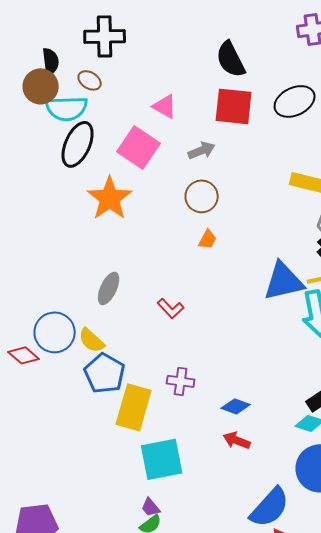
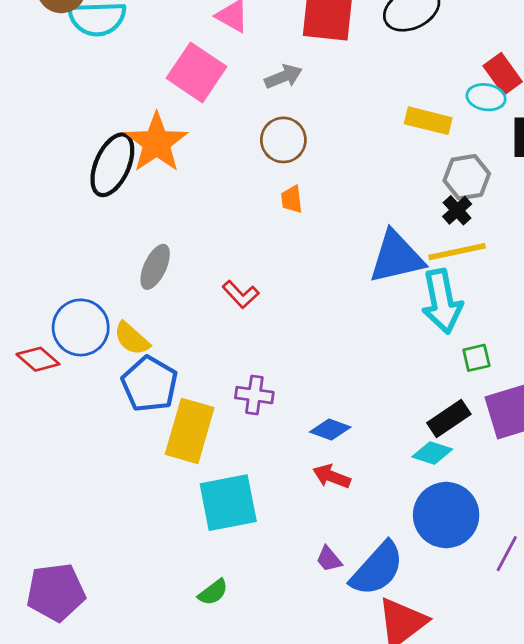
black ellipse: (78, 144) -> (112, 165), moved
orange trapezoid: (208, 239) -> (292, 199), turned 145
purple trapezoid: (151, 507) -> (329, 559), moved

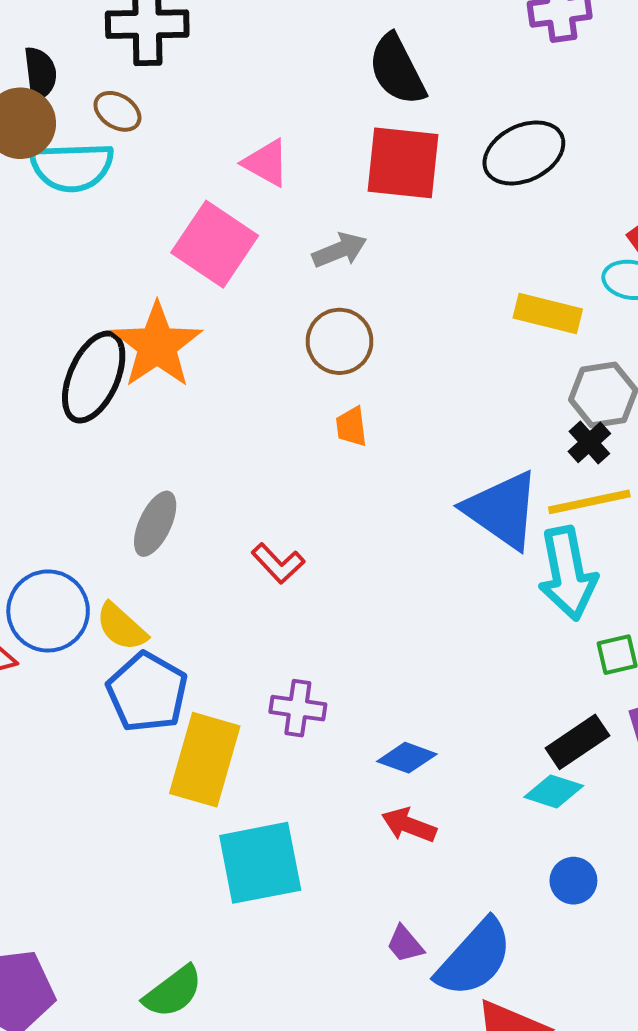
blue triangle: (396, 257) -> (502, 510), turned 48
blue circle: (446, 515) -> (573, 881), size x0.5
green semicircle: (213, 592) -> (173, 992), moved, size x1.4

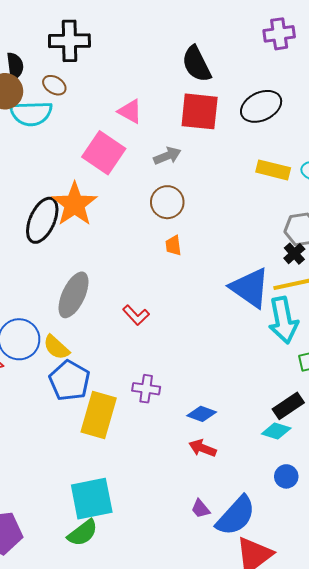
yellow rectangle: (548, 314) -> (273, 170), moved
gray ellipse: (155, 524) -> (74, 295), size x1.4
cyan square: (260, 863) -> (92, 499), moved

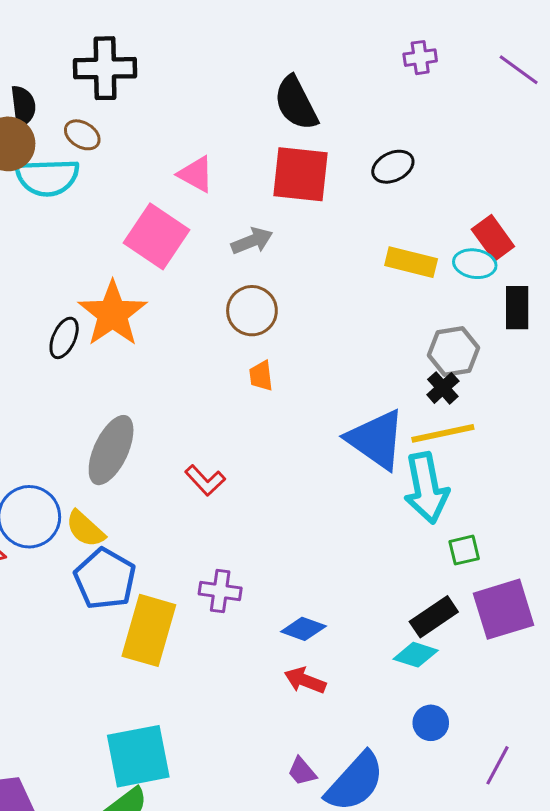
purple cross: (279, 34) -> (420, 58), size x0.7
black ellipse: (261, 106) -> (393, 167), size x0.7
black ellipse: (42, 220) -> (64, 338), size x0.6

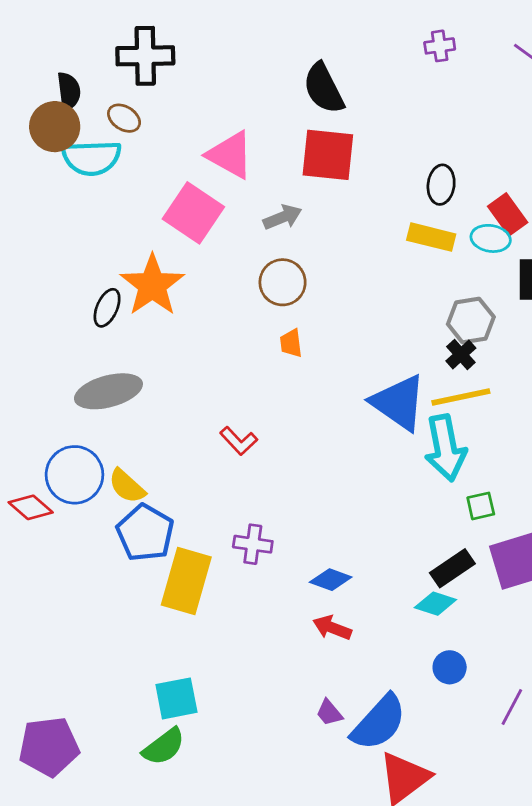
black ellipse: (393, 167) -> (441, 185), moved, turned -57
pink triangle: (196, 174) -> (230, 155), size x1.4
gray ellipse: (111, 450) -> (108, 391), moved, turned 50
cyan square: (138, 756) -> (176, 698), size x0.7

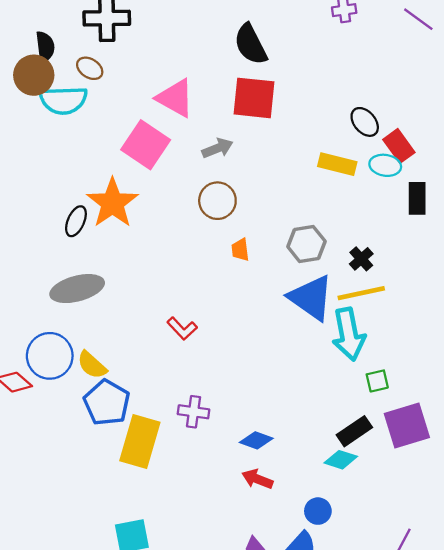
black ellipse: (441, 185) -> (365, 122), moved, turned -48
gray hexagon: (471, 321) -> (306, 244), moved
orange trapezoid: (291, 343) -> (240, 250), moved
blue circle: (450, 667) -> (318, 511), moved

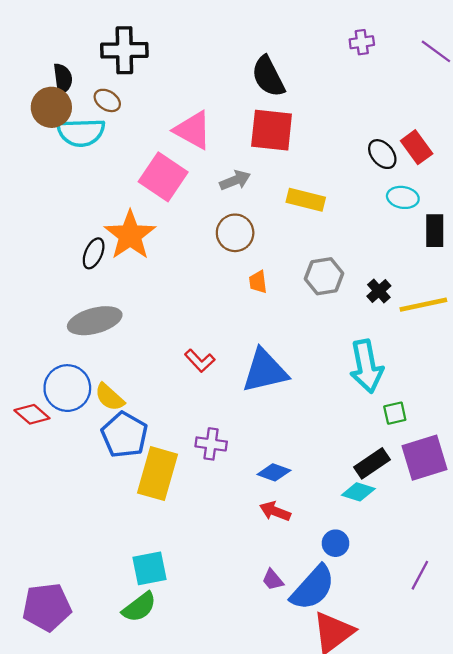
red rectangle: (399, 146) -> (417, 147), moved
yellow rectangle: (337, 164) -> (306, 200), moved
yellow line: (361, 293) -> (423, 305), moved
blue triangle: (311, 298) -> (265, 371), moved, turned -48

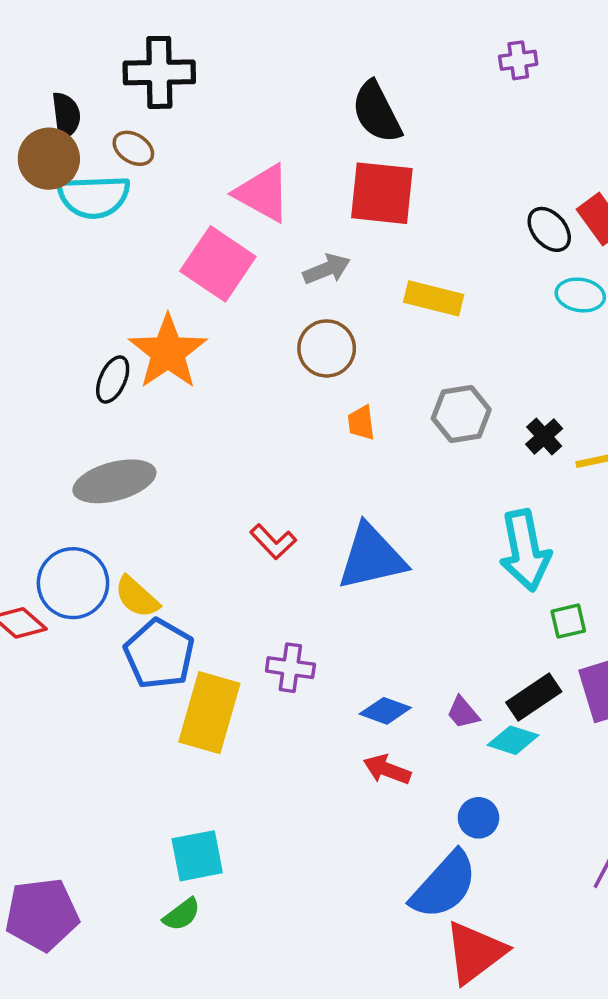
purple trapezoid: (273, 580) -> (463, 713), moved
green semicircle: (139, 607) -> (182, 914), size x0.7

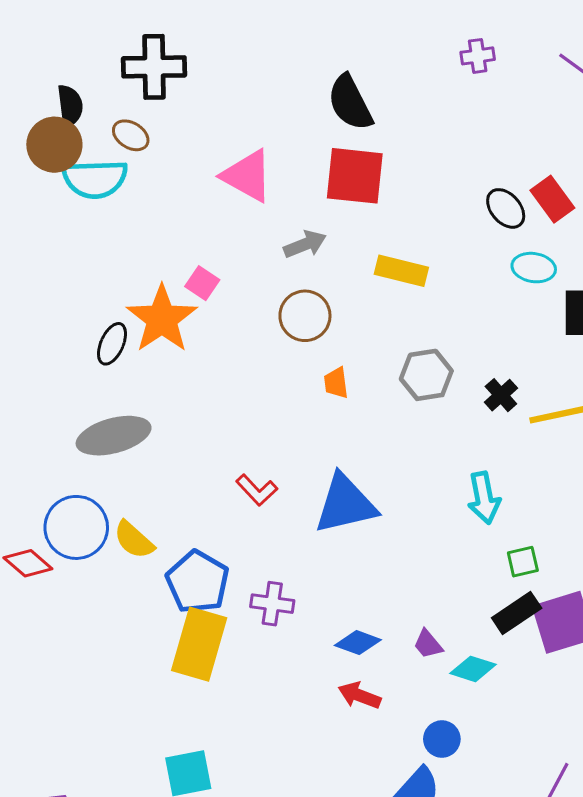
pink square: (218, 264) -> (202, 283), moved, size x0.5
cyan arrow: (525, 550) -> (484, 498), size x0.7
blue pentagon: (159, 654) -> (198, 582), moved
black rectangle: (534, 697) -> (517, 613), moved

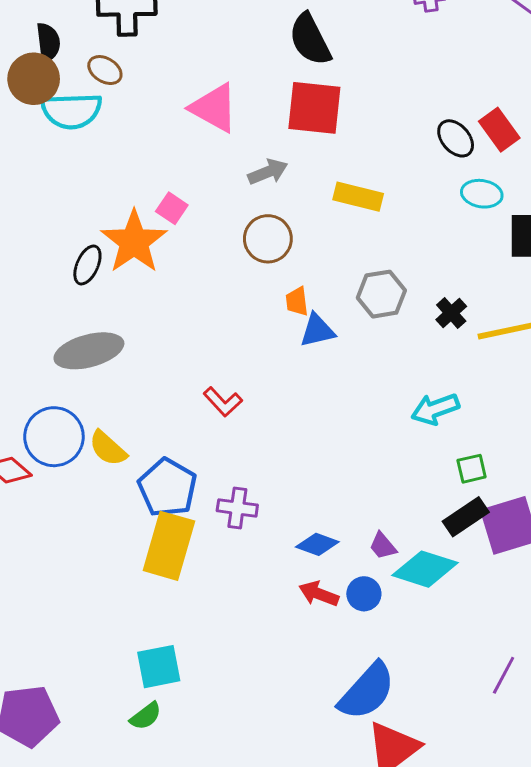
cyan arrow: (484, 498) -> (435, 409), turned 81
blue triangle: (345, 504) -> (317, 330), moved, size x0.6
cyan diamond: (473, 669) -> (425, 569), size x1.5
blue circle: (442, 739) -> (364, 594), moved

